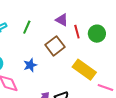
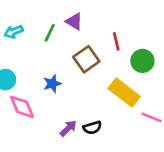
purple triangle: (62, 20) -> (74, 21), moved
green circle: (97, 34) -> (142, 61), moved

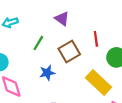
green line: (50, 33) -> (38, 43), moved
blue star: (52, 84) -> (47, 73), moved

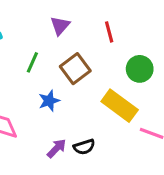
purple triangle: (62, 19) -> (60, 26), turned 42
red line: (96, 39) -> (109, 32), moved

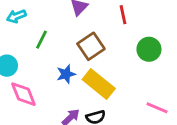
green line: (32, 62) -> (41, 40), moved
yellow rectangle: (120, 106) -> (99, 84), moved

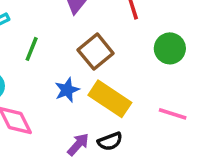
pink line: (157, 108) -> (173, 114), moved

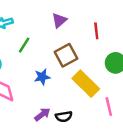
yellow rectangle: (110, 99) -> (86, 84), moved
pink line: (173, 114) -> (109, 107), turned 48

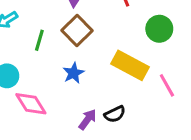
brown square: (66, 55) -> (77, 31), moved

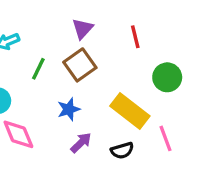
black semicircle: (115, 114) -> (122, 150), moved
purple arrow: (88, 119) -> (81, 143), moved

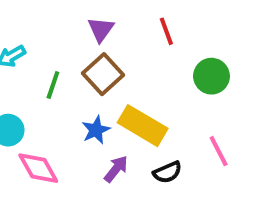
yellow rectangle: (130, 111) -> (143, 126), moved

